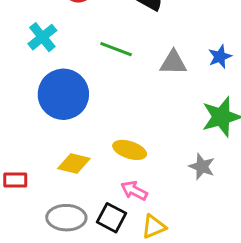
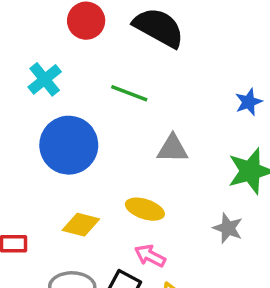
gray triangle: (173, 63) -> (173, 149), moved

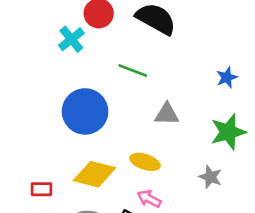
cyan cross: (45, 79) -> (71, 39), moved
yellow diamond: (81, 225) -> (95, 174), size x1.4

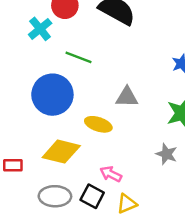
green line: (133, 71) -> (79, 57), moved
yellow ellipse: (145, 162) -> (98, 124), moved

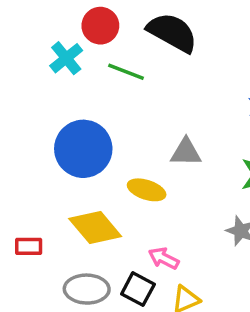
green line: (79, 57) -> (126, 72), moved
yellow diamond: (61, 152) -> (95, 227), turned 36

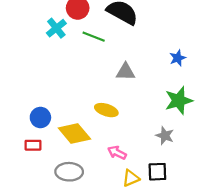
blue circle: (83, 149) -> (40, 118), moved, size x0.6
gray triangle: (186, 152) -> (125, 72), moved
black square: (138, 289) -> (157, 172), moved, turned -30

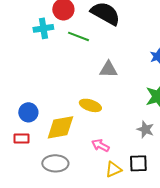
cyan cross: (56, 28) -> (43, 28), turned 30
yellow diamond: (74, 133) -> (60, 127), turned -60

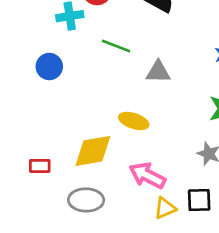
green line: (78, 36) -> (116, 46), moved
blue circle: (28, 112) -> (49, 67), moved
pink arrow: (100, 145) -> (147, 175), size x1.5

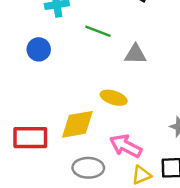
red rectangle: (40, 166) -> (30, 138), size x1.8
gray ellipse: (86, 200) -> (88, 168), moved

